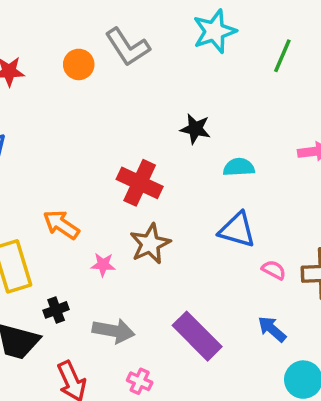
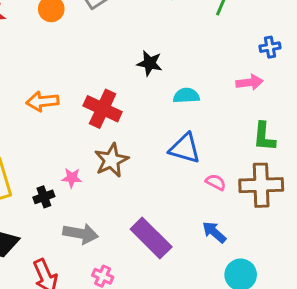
orange arrow: (61, 225) -> (42, 101), moved, turned -40
black cross: (56, 310) -> (44, 197), moved

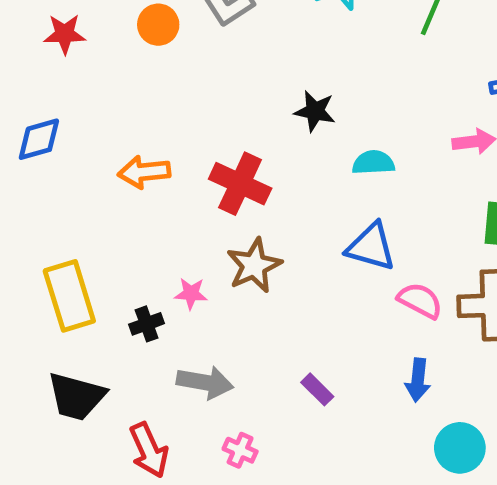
pink semicircle: (216, 182) -> (420, 301), size x1.4
blue arrow: (214, 232) -> (418, 380), turned -125
purple rectangle: (151, 238) -> (317, 389), size x0.5

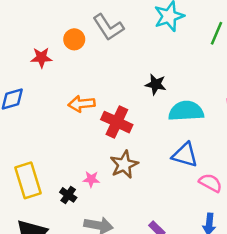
red star: (65, 34) -> (41, 58), moved
cyan semicircle: (373, 163) -> (186, 111), size x1.6
orange arrow: (144, 172) -> (82, 104), moved
black cross: (147, 324) -> (68, 195), turned -35

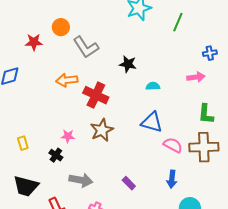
gray L-shape: (108, 27) -> (86, 47), moved
cyan semicircle: (186, 111) -> (153, 86), size x0.5
pink star: (91, 179) -> (68, 136), moved
yellow rectangle: (28, 180) -> (23, 143), size x0.5

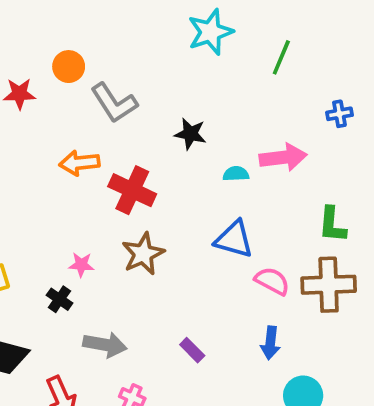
pink arrow: (196, 77) -> (283, 157), moved, size x1.4

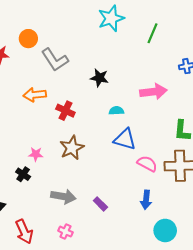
cyan semicircle: (236, 174) -> (116, 111), moved
red cross: (132, 190) -> (65, 111), size x0.7
gray arrow: (105, 345) -> (63, 197), moved

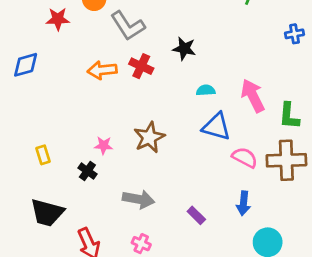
pink arrow: (153, 92) -> (253, 96), moved, turned -110
red cross: (65, 111) -> (141, 66), moved
purple rectangle: (100, 204) -> (196, 215), moved

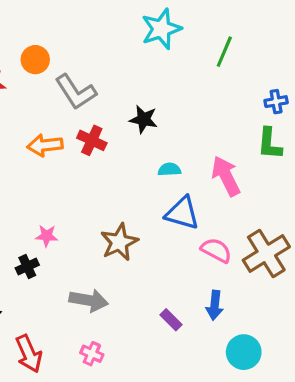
green L-shape: (289, 116) -> (270, 144), moved
brown star: (149, 137) -> (119, 242), moved
brown cross: (286, 160) -> (266, 253), turned -30
black cross: (87, 171) -> (27, 266), turned 30
purple rectangle: (196, 215) -> (171, 320), moved

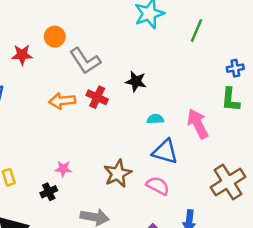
pink semicircle: (216, 250) -> (158, 186), moved

